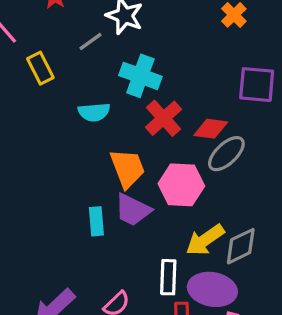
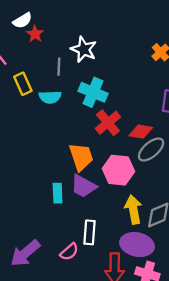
gray line: (90, 42) -> (59, 67), turned -54
cyan semicircle: (94, 112) -> (50, 97), moved
yellow arrow: (205, 240) -> (133, 210), turned 112
white rectangle: (168, 277) -> (89, 232), moved

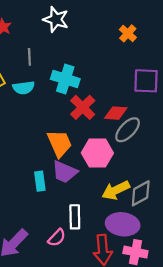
white star: (84, 49) -> (56, 19), moved
yellow arrow: (133, 210) -> (116, 190), turned -100

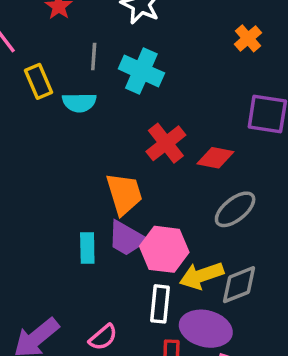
cyan cross: (65, 79) -> (141, 71), moved
gray ellipse: (128, 130) -> (235, 209), moved
pink hexagon: (97, 153) -> (164, 249), moved
white rectangle: (75, 217) -> (160, 304), moved

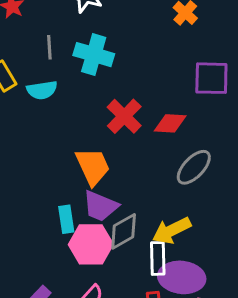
pink hexagon: (164, 249) -> (91, 244), moved
gray diamond: (239, 285) -> (124, 231), moved
white rectangle: (160, 304) -> (158, 258), moved

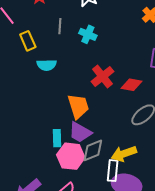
cyan cross: (94, 55) -> (88, 34), size x0.7
cyan semicircle: (42, 90) -> (47, 65), moved

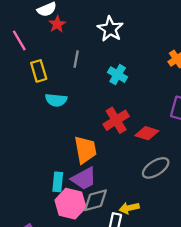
cyan cross: (88, 34) -> (118, 75), moved
purple trapezoid: (80, 132) -> (84, 179), turned -65
yellow arrow: (124, 154) -> (129, 208), size x0.7

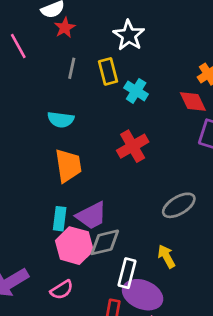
gray line: (76, 59) -> (72, 68), moved
yellow rectangle: (39, 71) -> (108, 71), moved
red diamond: (147, 133) -> (193, 101), moved, turned 45
orange trapezoid: (85, 150) -> (68, 166), moved
yellow arrow: (129, 208) -> (166, 256), moved, turned 72

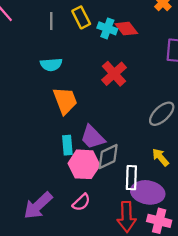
red diamond: (193, 101) -> (126, 29), moved
purple trapezoid: (91, 216) -> (93, 137), turned 84

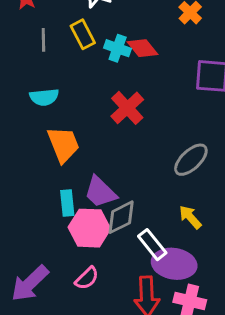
white rectangle: (131, 178) -> (152, 245), turned -40

